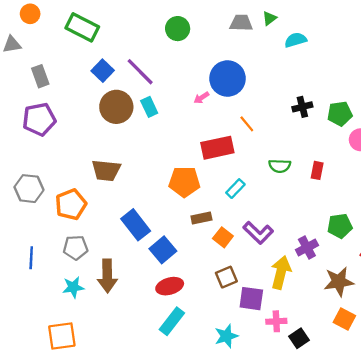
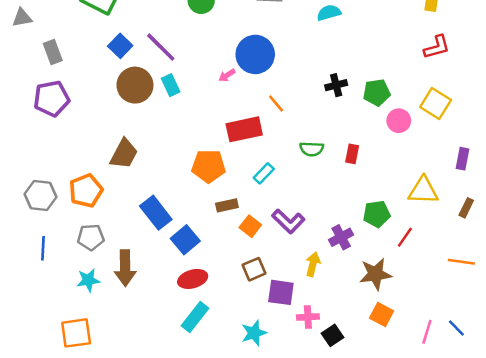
brown trapezoid: (106, 170) -> (124, 154), turned -68
gray hexagon: (29, 189) -> (40, 196), moved
yellow arrow: (281, 272) -> (313, 264), size x0.7

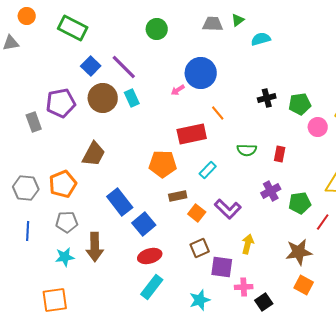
gray rectangle: (53, 52) -> (34, 122), moved
purple pentagon: (52, 99) -> (61, 103), moved
purple cross: (341, 237) -> (271, 191), moved

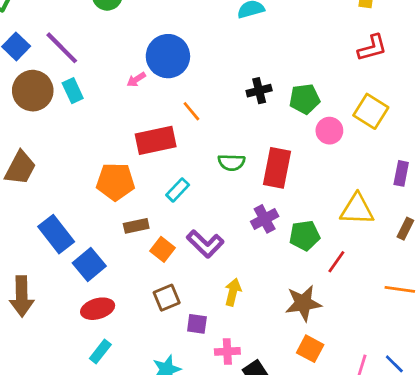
red rectangle: (280, 154) -> (277, 168), size x1.8
purple square: (222, 267) -> (197, 324), size x0.7
cyan rectangle: (152, 287) -> (100, 351), size x0.7

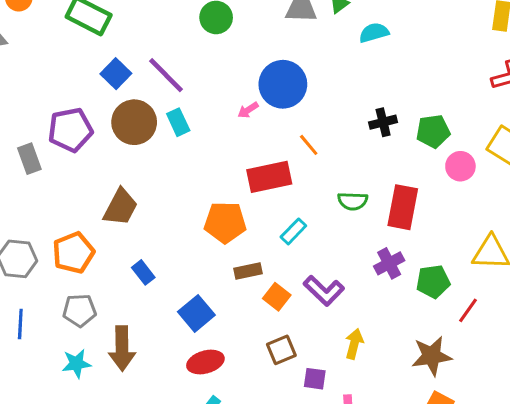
blue rectangle: (56, 234) -> (143, 272), moved, size x0.6

